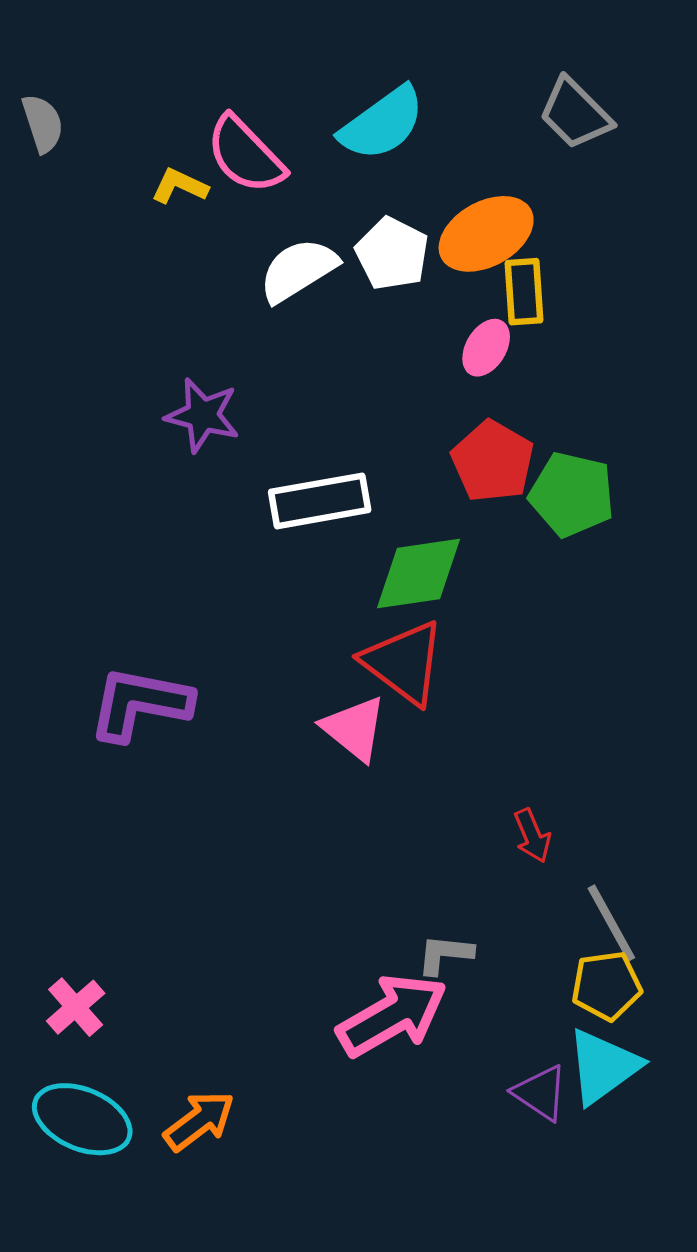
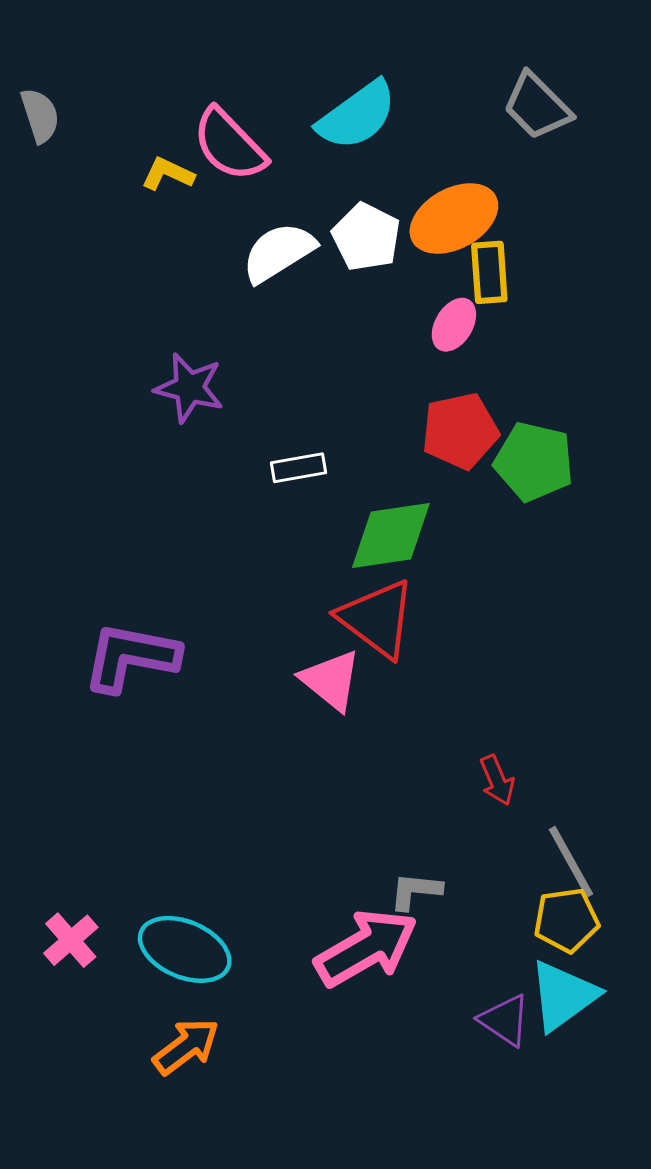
red pentagon: (493, 461) -> (460, 431), turned 30
white rectangle: (320, 501) -> (299, 468), size x0.6
cyan ellipse: (82, 1119) -> (185, 949), moved

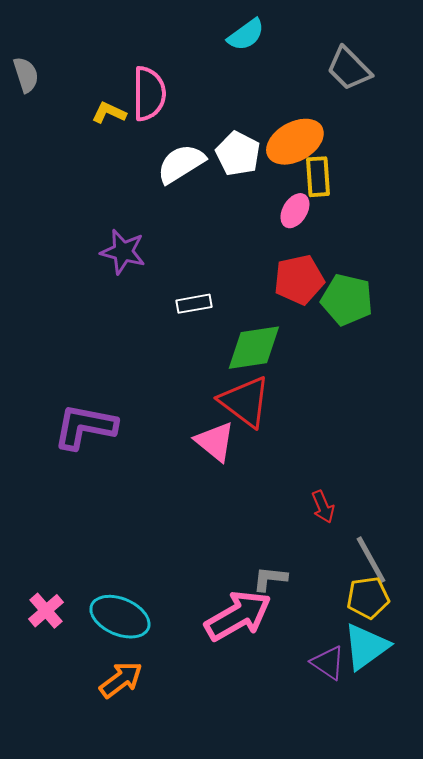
cyan semicircle: (357, 115) -> (246, 35), moved, size x0.7
pink semicircle: (229, 145) -> (149, 94), turned -136

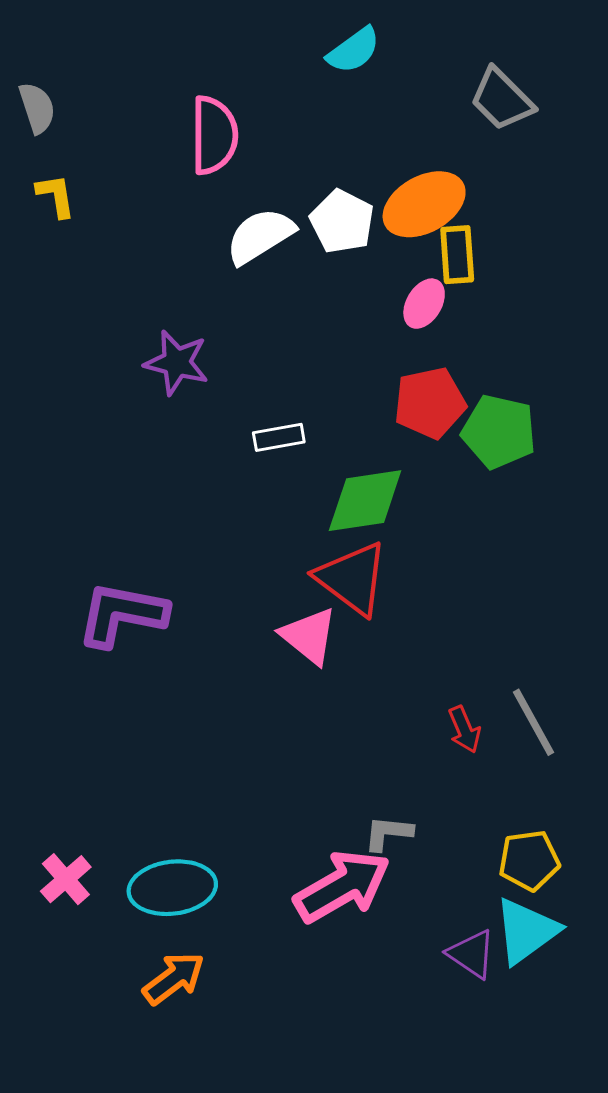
yellow L-shape: (109, 113) -> (56, 196), moved, turned 56
gray line: (371, 560) -> (533, 722), moved
cyan ellipse: (120, 617) -> (172, 888), turned -30

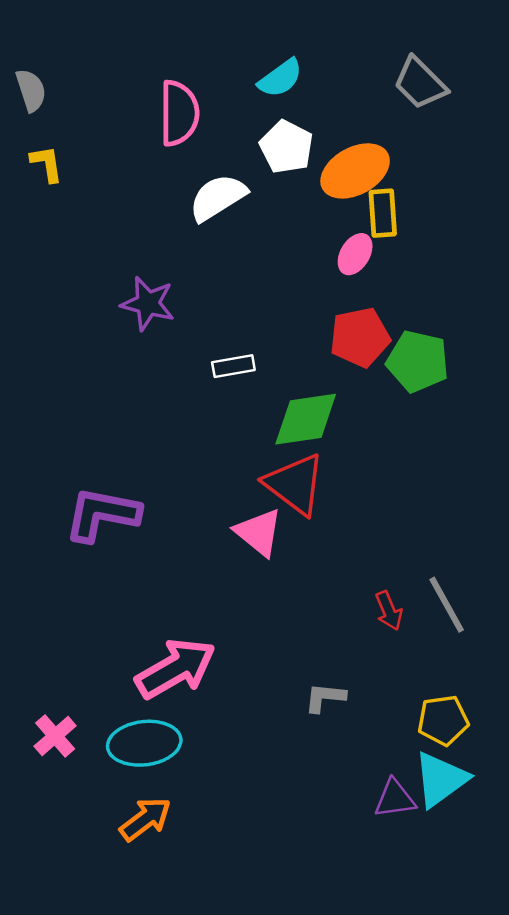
cyan semicircle: (354, 50) -> (280, 78), moved
white pentagon: (342, 222) -> (286, 147), moved
pink arrow: (342, 886) -> (176, 669), moved
purple triangle: (472, 954) -> (395, 799), turned -42

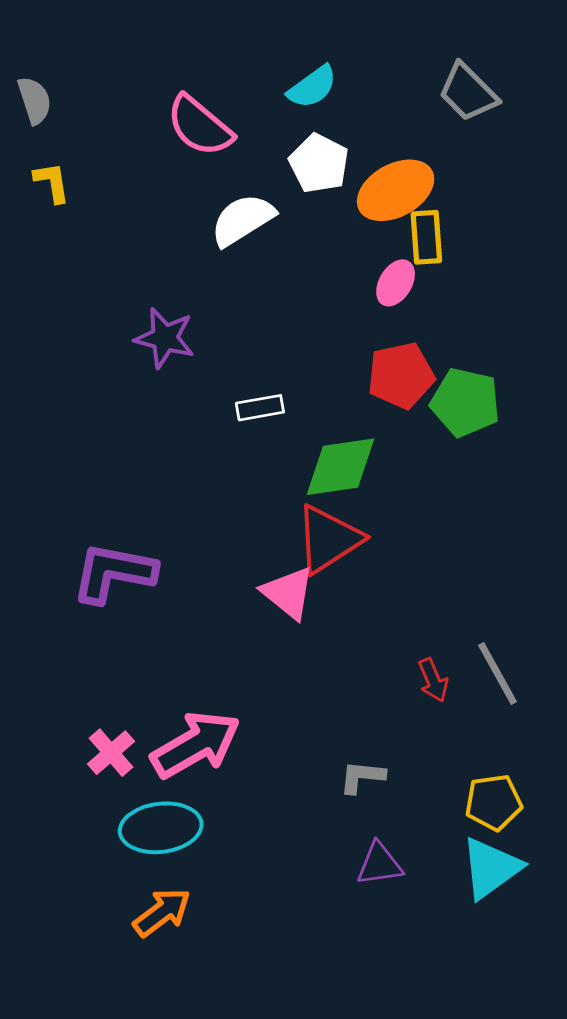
pink semicircle: (179, 113) -> (200, 126), turned 130
red triangle: (295, 484) -> (328, 539), turned 50
pink cross: (55, 736) -> (111, 753), moved
purple triangle: (395, 799) -> (379, 864), moved

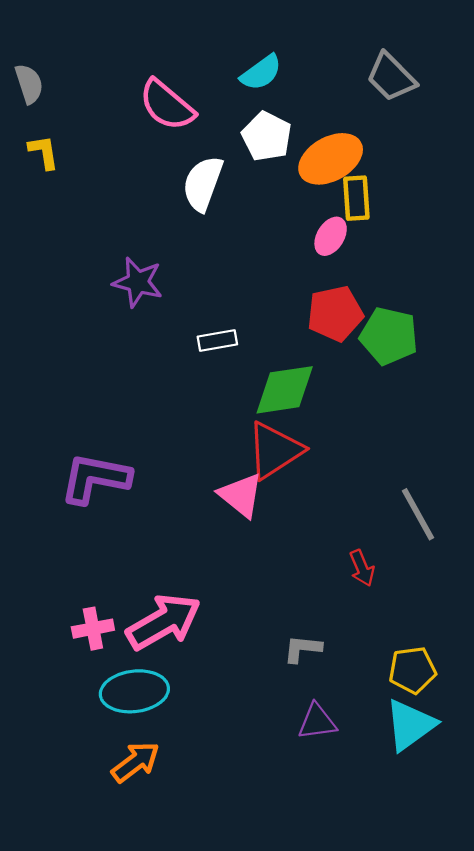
white semicircle: (243, 220) -> (203, 184), turned -38
gray line: (498, 673) -> (418, 514), moved
pink cross: (111, 753) -> (93, 629), turned 30

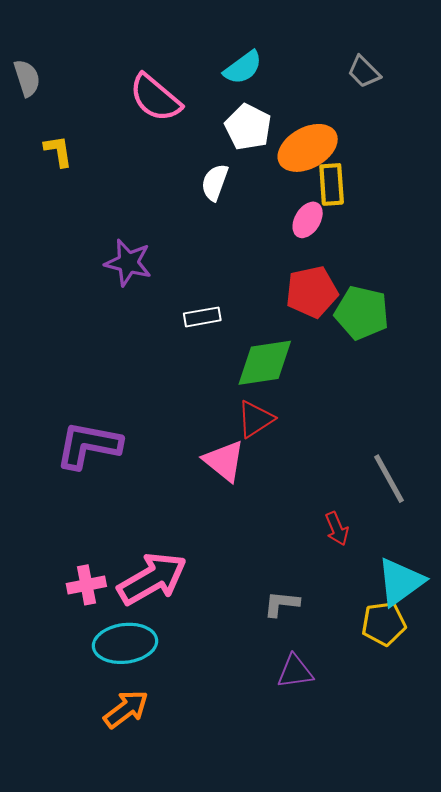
gray trapezoid: (391, 77) -> (364, 72), size x0.7
yellow L-shape: (44, 152) -> (58, 151), moved
white semicircle: (203, 184) -> (215, 182), moved, size x0.7
red triangle: (275, 450) -> (255, 419), size x0.7
cyan triangle: (410, 725) -> (400, 582), moved

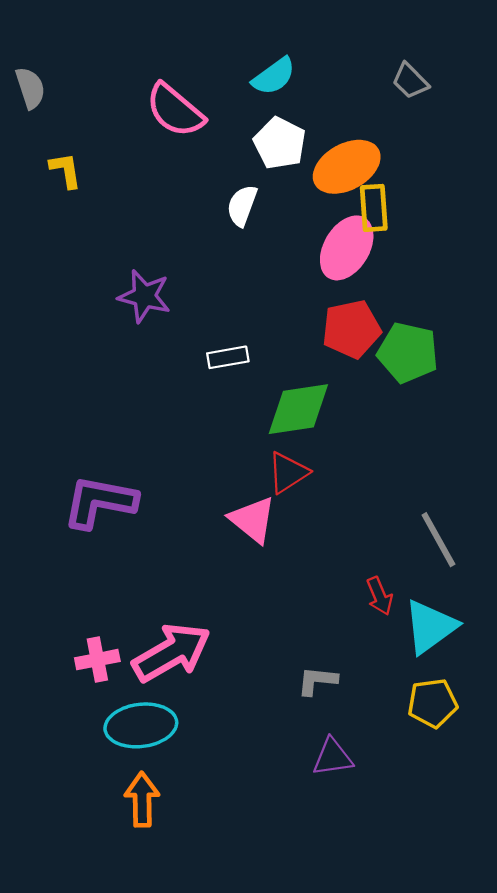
pink ellipse: (308, 220) -> (347, 248), size x1.6
cyan triangle: (400, 582) -> (430, 627), moved
orange arrow: (126, 709) -> (142, 800), turned -54

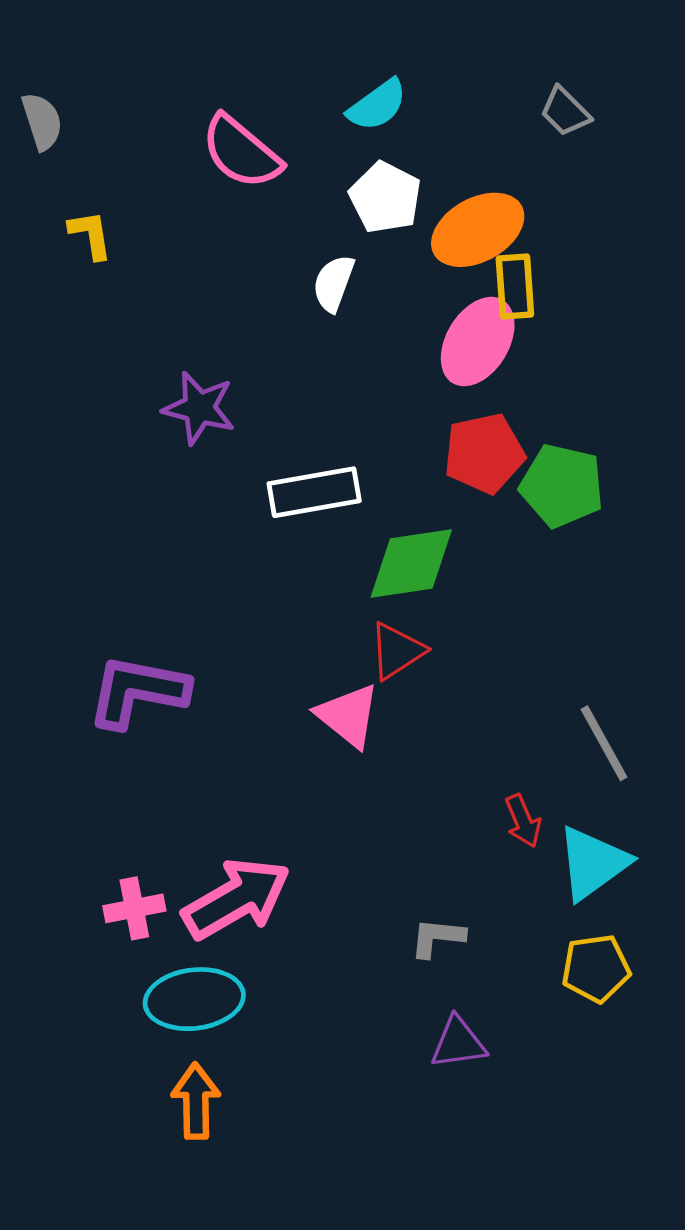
white rectangle: (228, 357) -> (314, 492), size x1.6

